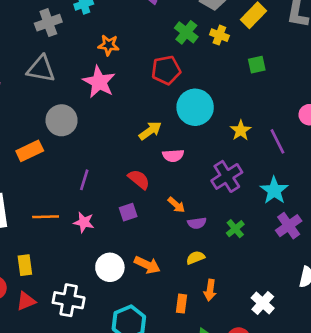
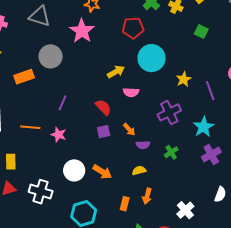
green square: (257, 65) -> (201, 31), turned 32
purple square: (128, 212) -> (104, 132), moved

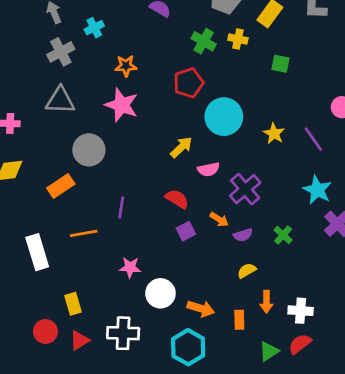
purple cross: (169, 112) -> (245, 189), moved
orange line: (30, 127) -> (84, 233), moved
pink star: (59, 135) -> (130, 267), moved
orange arrow: (102, 172) -> (201, 309), moved
white cross: (185, 210) -> (301, 311), moved, turned -30

